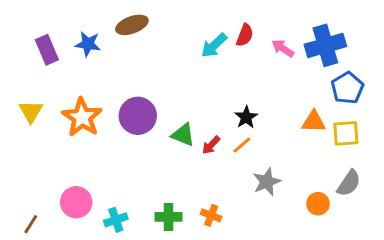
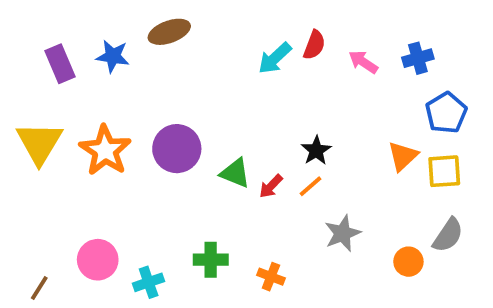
blue cross: (325, 45) -> (418, 58), size x0.6
yellow triangle: (31, 111) -> (39, 143), size x1.5
orange triangle: (314, 122) -> (403, 156), turned -45
green cross: (169, 217) -> (211, 260), moved

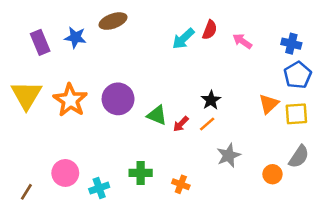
blue cross: (418, 58) -> (291, 44), moved, turned 30

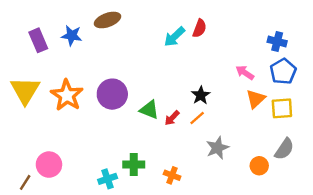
pink arrow: (242, 41) -> (245, 73), moved
pink circle: (65, 173) -> (49, 165), moved
cyan cross: (99, 188) -> (108, 179), moved

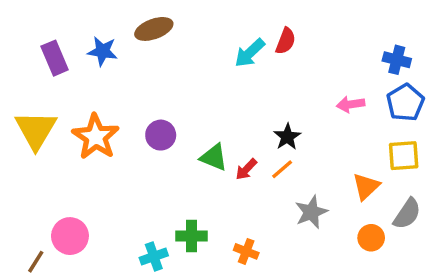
pink arrow: (245, 73) -> (351, 104), turned -42
purple circle: (112, 94) -> (161, 135), size x0.7
orange triangle: (256, 99) -> (366, 186), moved

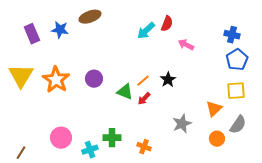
pink arrow: (351, 104) -> (186, 45), moved, turned 35
orange line: (282, 169) -> (143, 81), moved
pink circle: (70, 236) -> (61, 138), moved

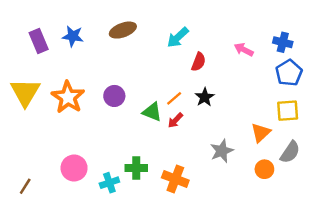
brown ellipse: (90, 17) -> (123, 30), moved
red semicircle: (167, 24) -> (199, 62), moved
pink arrow: (186, 45) -> (244, 50), moved
orange cross: (144, 147) -> (175, 179), size x1.5

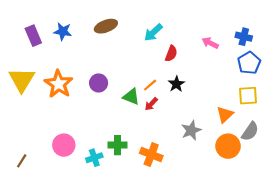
orange circle: (264, 169) -> (228, 146), size x1.5

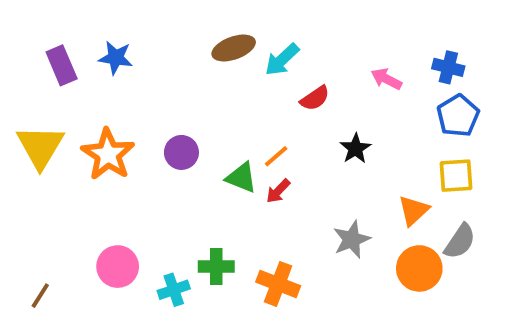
brown ellipse: (106, 26) -> (234, 48), moved
red semicircle: (171, 53) -> (315, 98), turned 35
black star: (176, 84) -> (355, 149), moved

